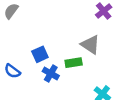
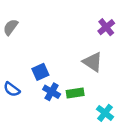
green rectangle: (74, 63) -> (75, 93), moved

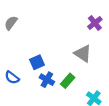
green rectangle: (75, 93) -> (68, 81), turned -40

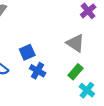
green rectangle: (68, 81) -> (75, 72), moved

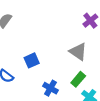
blue cross: (38, 71) -> (50, 88), moved

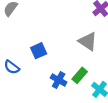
green rectangle: (78, 79) -> (80, 75), moved

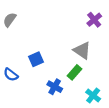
green rectangle: (80, 75) -> (74, 72), moved

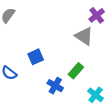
gray triangle: (82, 50) -> (84, 36), moved

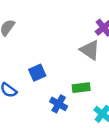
green rectangle: (76, 71) -> (81, 88), turned 42

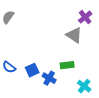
blue square: (37, 73) -> (32, 70), moved

